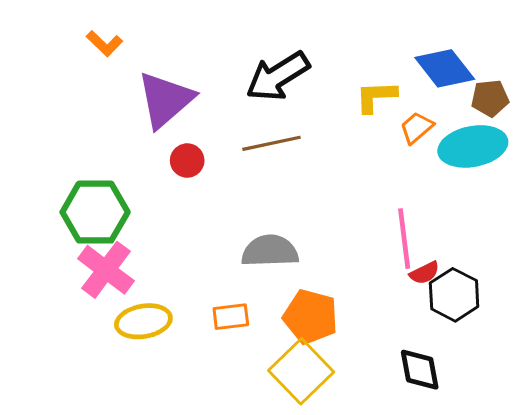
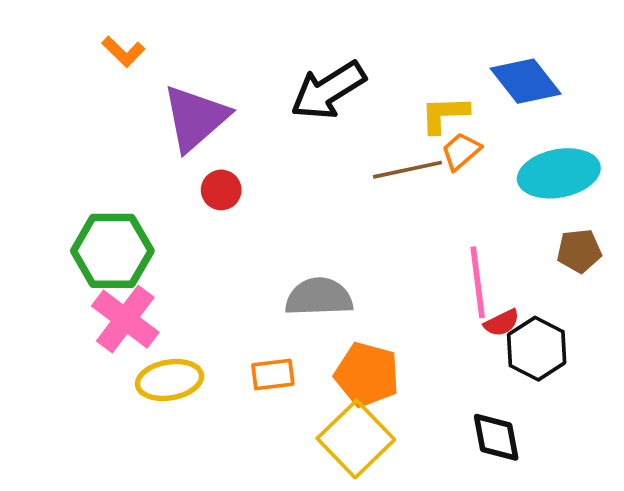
brown pentagon: (490, 98) -> (579, 251), moved
orange trapezoid: (417, 128) -> (461, 151), moved
brown line: (271, 143) -> (408, 170), moved

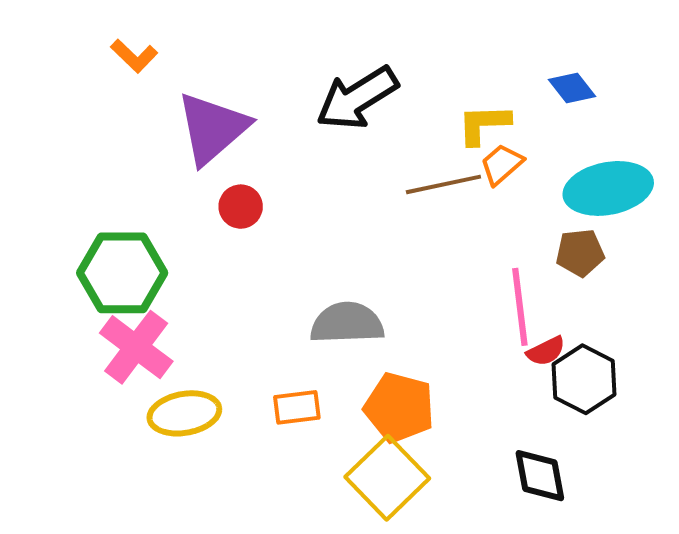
blue diamond: (526, 81) -> (572, 88), size x0.6
brown pentagon: (579, 251) -> (580, 253), moved

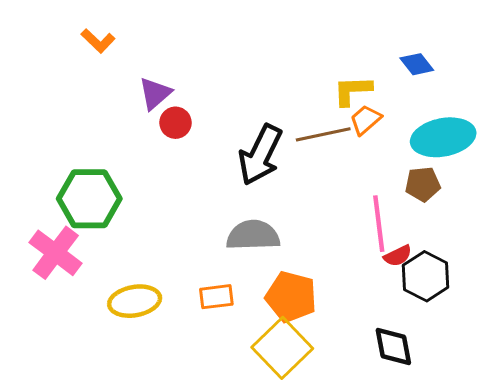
black arrow: (357, 98) -> (260, 155), moved, turned -32
purple triangle: (213, 128) -> (155, 93), size x0.6
red circle: (241, 207) -> (176, 123), moved
pink cross: (136, 347) -> (56, 253), moved

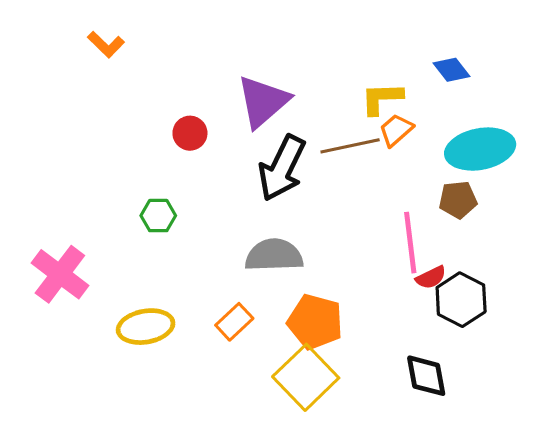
purple triangle: (155, 93) -> (263, 101), moved, size x1.5
green hexagon: (89, 199) -> (158, 216), moved, size x0.5
orange rectangle: (216, 297) -> (234, 322), turned -36

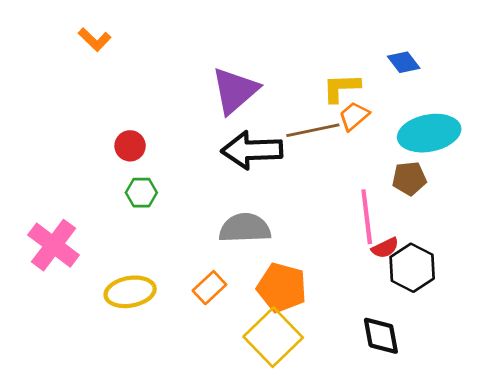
red circle: (190, 133) -> (130, 146), moved
black arrow: (282, 168) -> (252, 150), turned 62

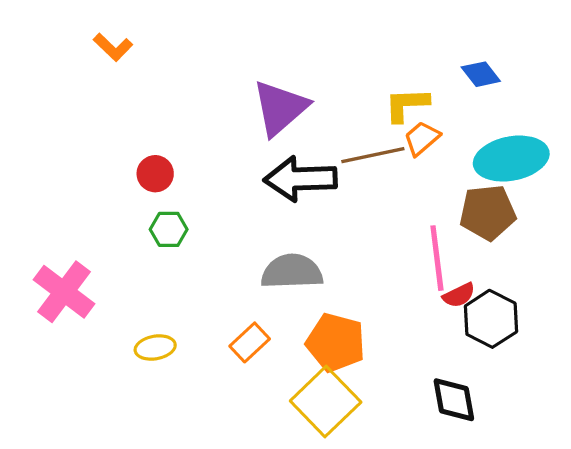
brown pentagon: (409, 178) -> (488, 213), size x1.4
yellow ellipse: (130, 292) -> (155, 348), size x0.7

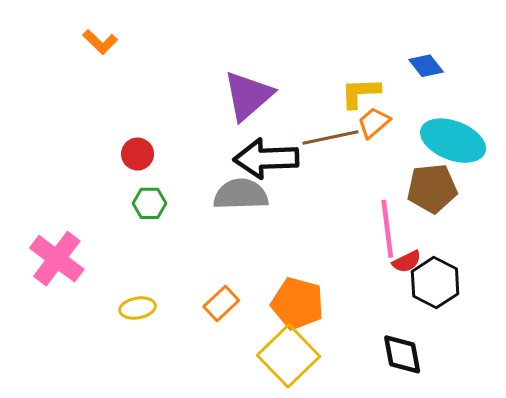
cyan ellipse: (511, 159) -> (453, 141), turned 32
gray semicircle: (292, 272) -> (241, 194), moved

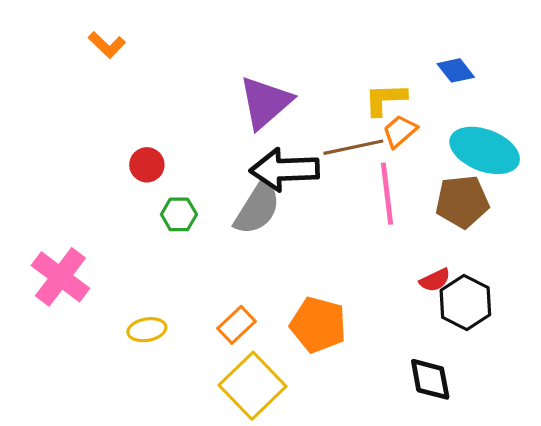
gray semicircle: (241, 194) -> (257, 208), turned 124
green hexagon: (149, 203) -> (179, 214), moved
pink line: (387, 229) -> (387, 194), moved
yellow square: (289, 356) -> (253, 386), moved

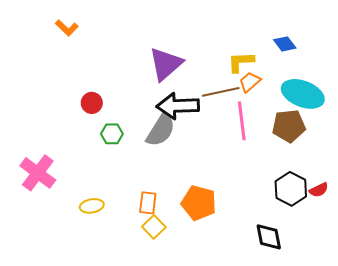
red semicircle: (435, 280) -> (319, 190), moved
orange rectangle: (237, 325) -> (148, 203), turned -40
yellow square: (253, 386) -> (154, 227), moved, size x0.6

